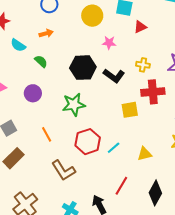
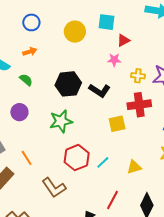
pink star: (109, 43) -> (114, 60), moved
yellow cross: (143, 65) -> (138, 76), moved
orange line: (47, 134) -> (27, 158), moved

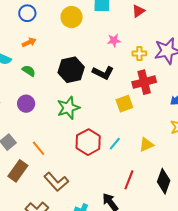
red triangle: (123, 40) -> (138, 11), moved
brown L-shape: (54, 188) -> (56, 182), moved

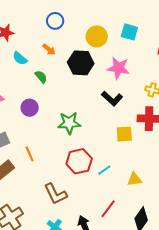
pink star: (114, 40) -> (118, 68), moved, size x1.6
orange arrow: (29, 42) -> (49, 49), turned 48
black hexagon: (71, 70) -> (81, 63), moved
brown L-shape: (56, 182) -> (55, 194), moved

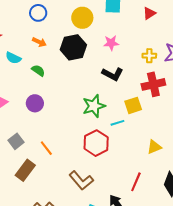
pink star: (118, 68) -> (111, 43), size x0.7
green star: (69, 123) -> (94, 106), moved
cyan line: (104, 170) -> (117, 123), moved, turned 32

